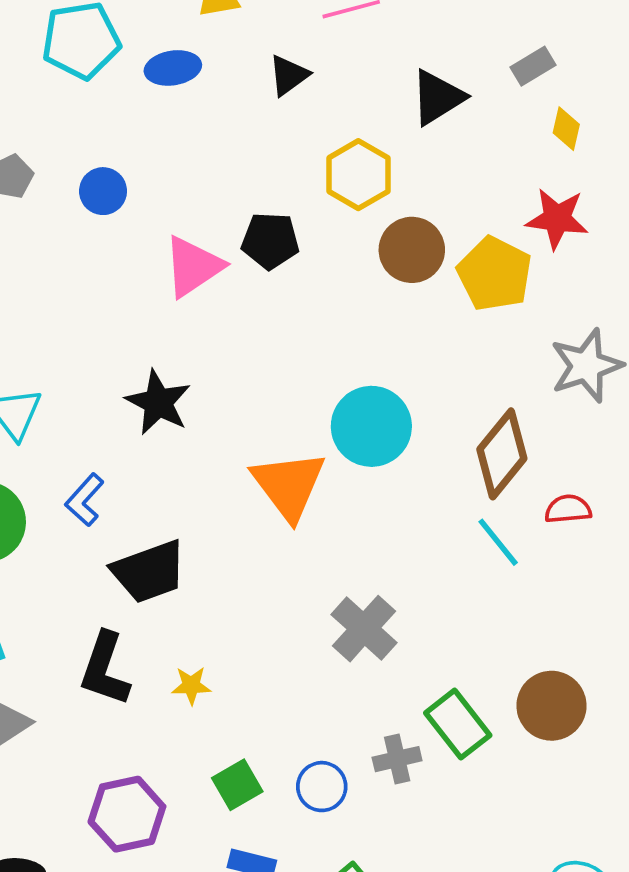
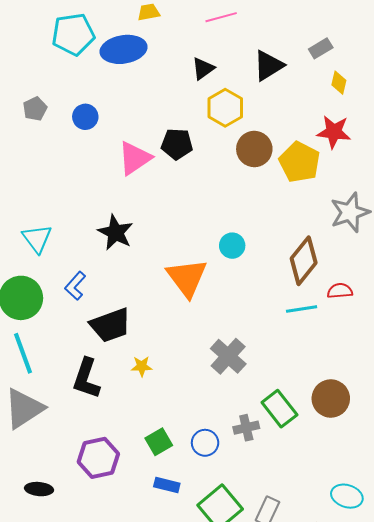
blue ellipse: (173, 68) -> (124, 49), size x1.5
black triangle: (289, 75) -> (203, 69), moved
cyan circle: (371, 426) -> (232, 246), size x0.6
cyan line: (498, 542) -> (302, 309), turned -60
yellow star: (191, 685) -> (142, 366), moved

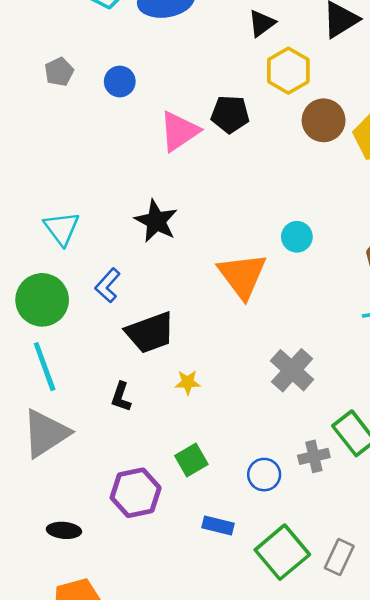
black L-shape: (86, 378) -> (121, 397), size x0.6
green square: (159, 442) -> (191, 460), moved

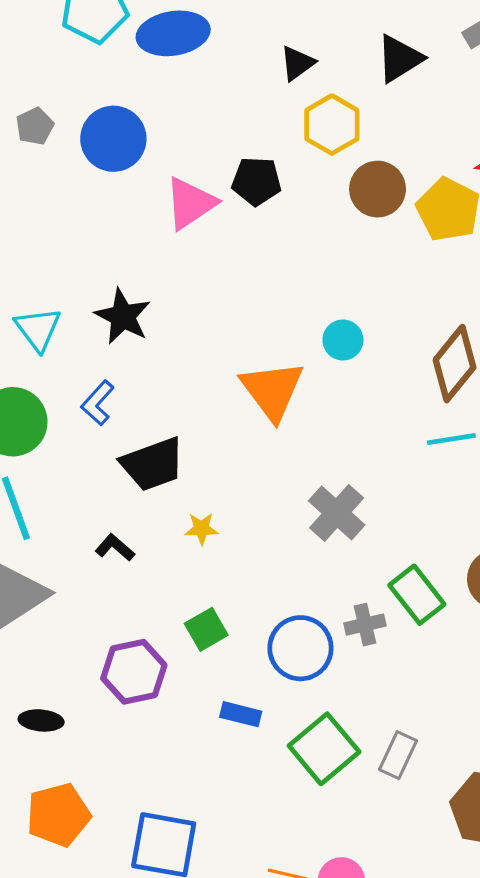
blue circle: (120, 81) -> (113, 139), size x1.6
black star: (156, 221) -> (123, 316), moved
black L-shape: (121, 397) -> (115, 548), turned 112
blue circle: (264, 475) -> (300, 648), size x1.5

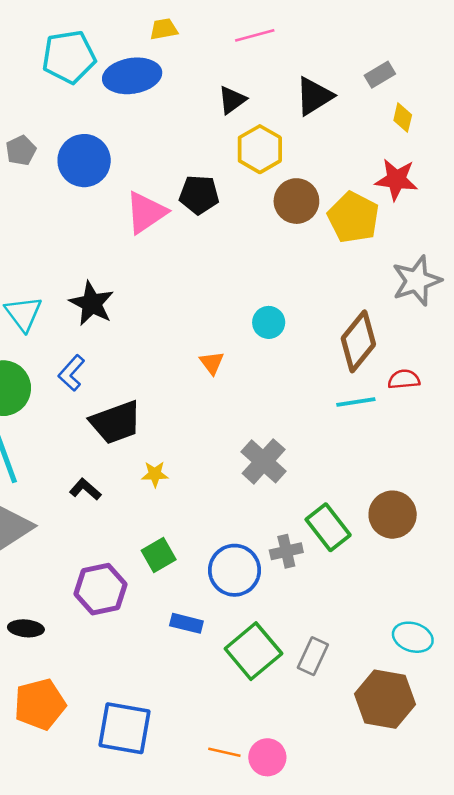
orange triangle: (272, 390) -> (212, 363), size x0.5

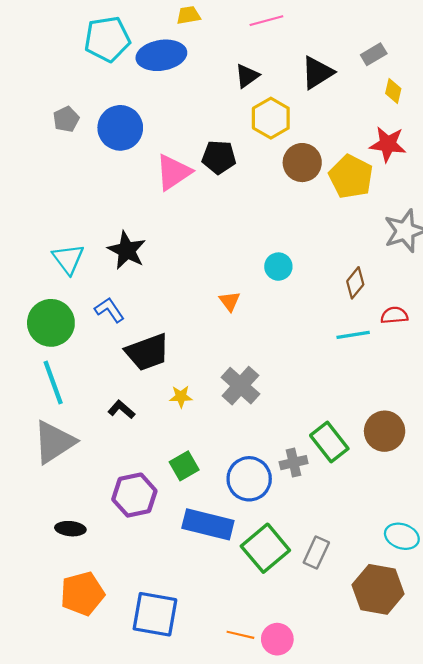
brown diamond: (358, 341) -> (355, 283), size x0.6
blue L-shape: (71, 373) -> (109, 310), turned 104
gray cross: (264, 461) -> (240, 386), moved
blue rectangle: (186, 623) -> (208, 524), size x1.8

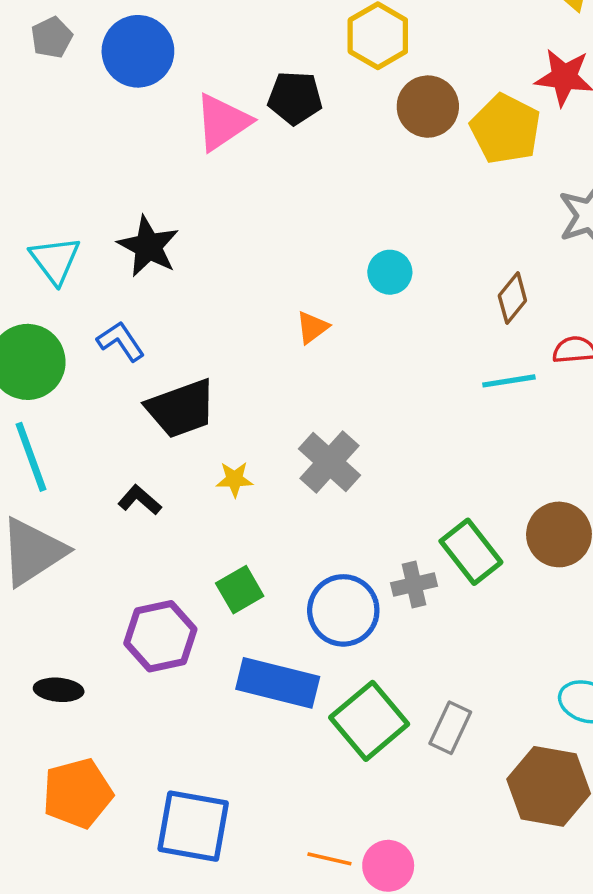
orange triangle: (230, 301) -> (312, 327), turned 30

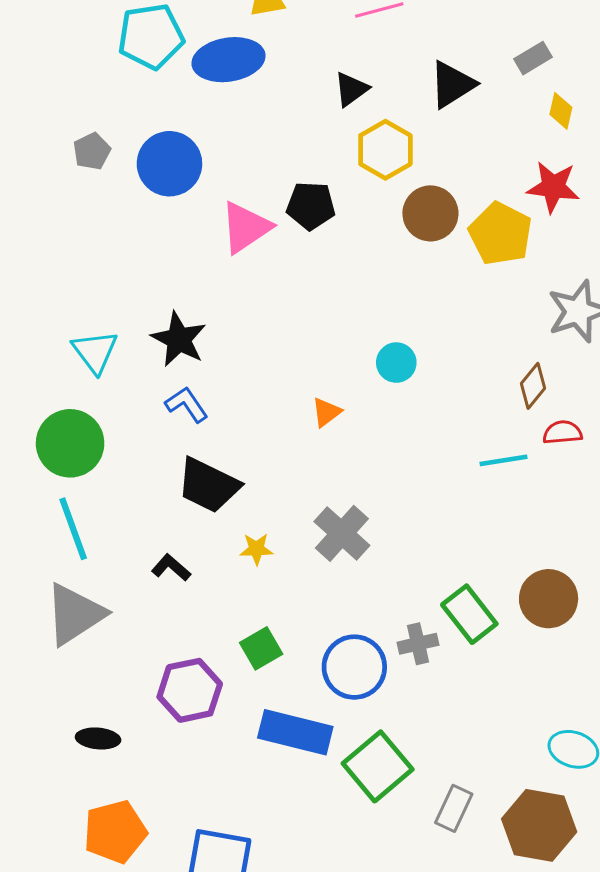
brown diamond: (512, 298) -> (533, 386), moved
blue L-shape: (121, 341) -> (187, 404), moved
black trapezoid: (181, 409) -> (208, 485), turned 46
gray rectangle: (450, 728) -> (454, 808), moved

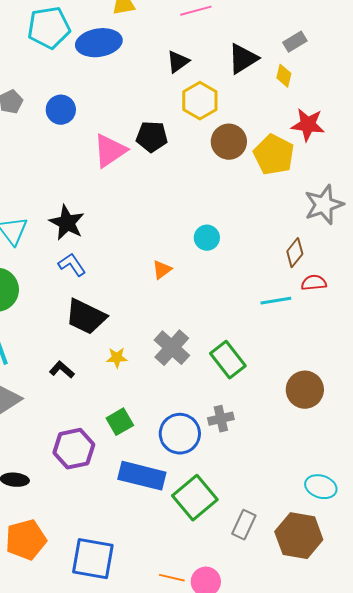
yellow diamond: (561, 111) -> (284, 76), moved
blue circle: (169, 164) -> (61, 110), size x0.7
green rectangle: (469, 614) -> (228, 360), moved

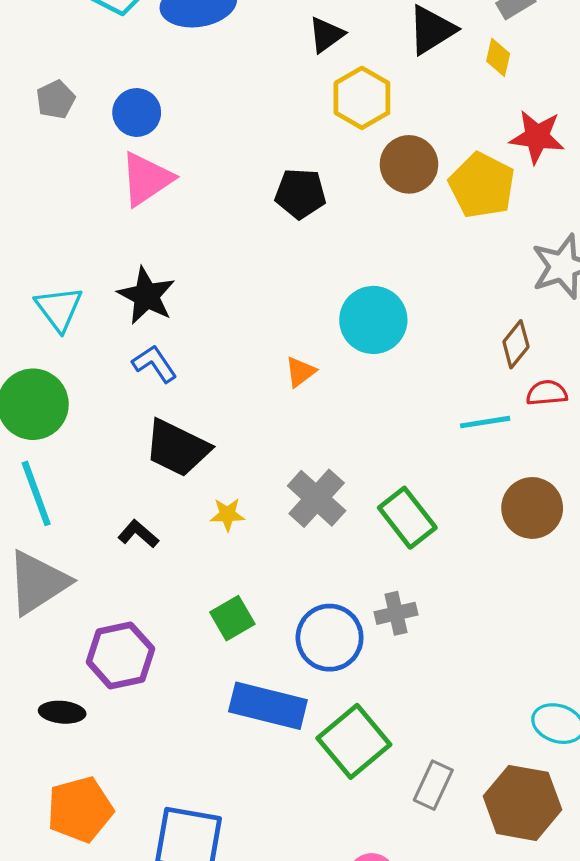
black pentagon: (152, 137) -> (300, 194), moved
pink triangle: (110, 151) -> (146, 179), moved
cyan circle: (207, 238) -> (373, 320), size x1.6
brown circle: (305, 390) -> (532, 508), moved
purple hexagon: (74, 449) -> (120, 655), moved

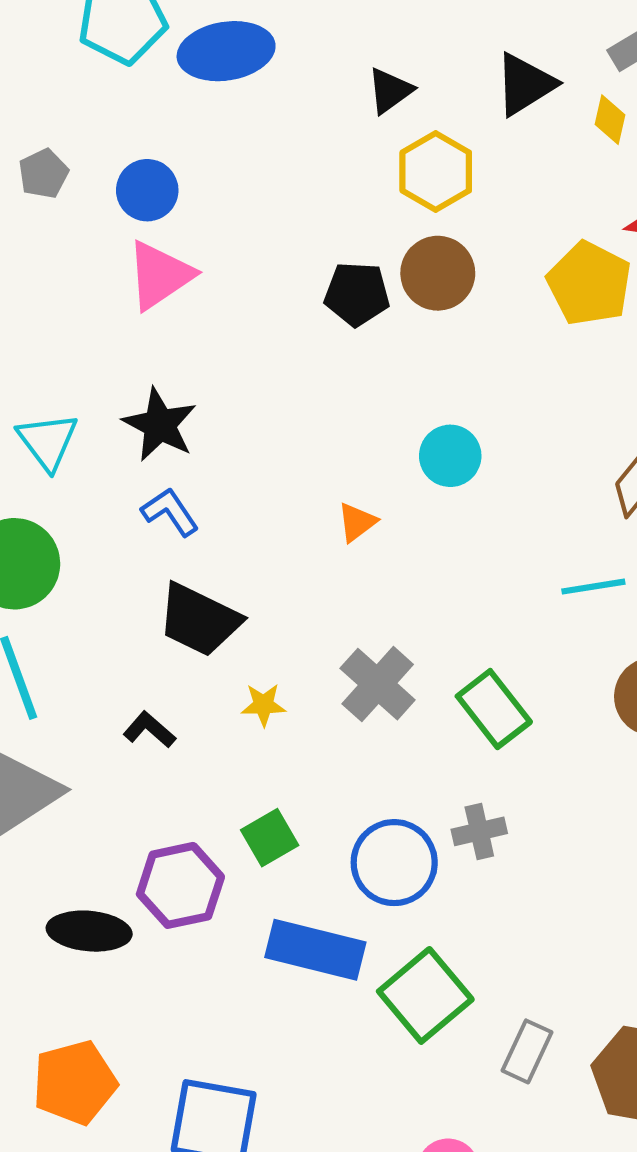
brown circle: (409, 164) -> (438, 273), moved
cyan circle: (373, 320) -> (450, 456), size x0.7
purple hexagon: (120, 655) -> (180, 885), moved
black ellipse: (62, 712) -> (89, 931), moved, size x1.4

